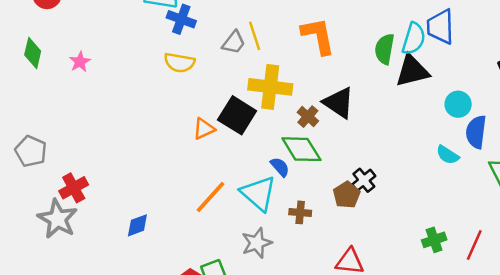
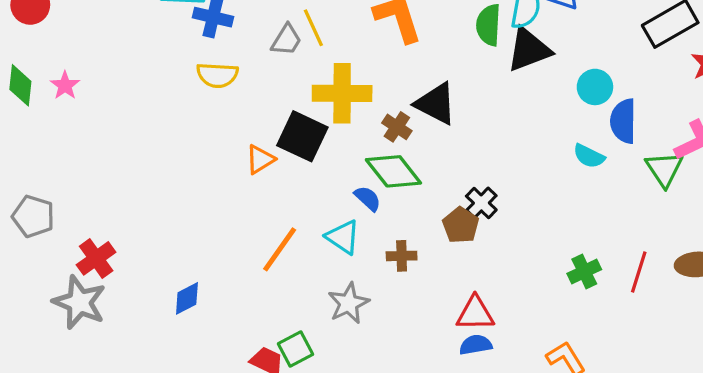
pink star: (80, 62) -> (65, 85), moved
cyan triangle: (258, 193) -> (343, 237), size x0.7

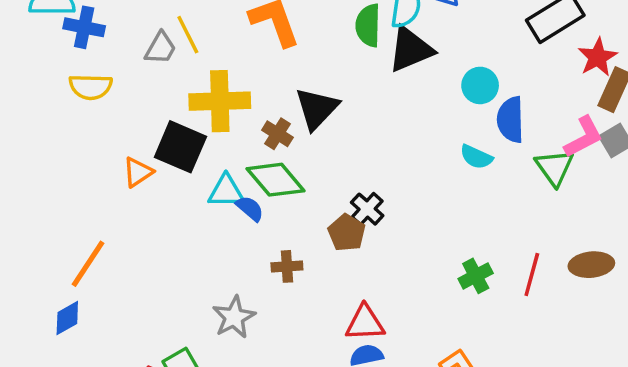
black triangle: (436, 104) -> (317, 108), turned 48
cyan triangle: (343, 237) -> (226, 191), moved, turned -33
orange line: (280, 249) -> (88, 264), moved

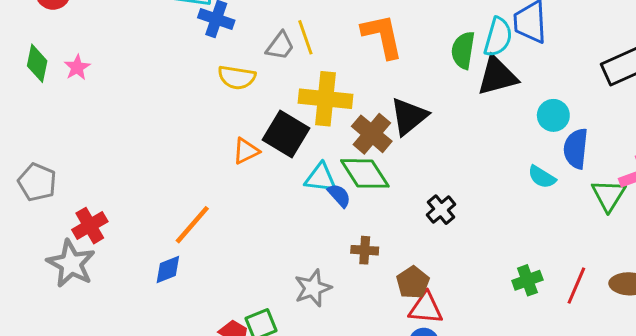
yellow semicircle: (91, 87) -> (237, 77), moved
brown cross: (277, 134) -> (372, 134), size x1.5
brown pentagon: (347, 233) -> (413, 282), moved

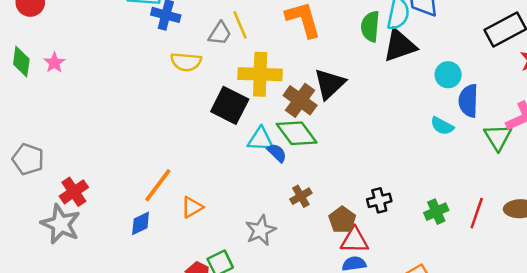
orange triangle: (246, 151) -> (192, 207), moved
black cross: (441, 210) -> (379, 200), moved, turned 30
brown cross: (365, 250) -> (301, 196), turned -30

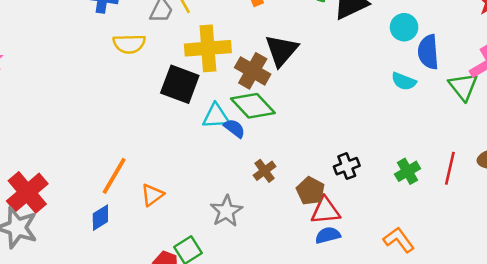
red cross: (74, 192) -> (27, 192), size x1.4

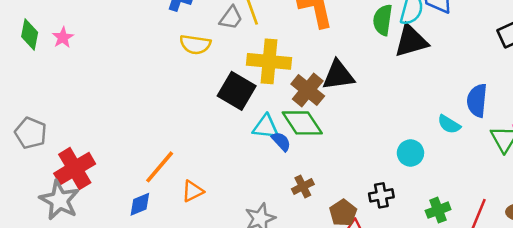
cyan circle: (404, 27) -> (410, 153), moved
black triangle: (281, 50) -> (338, 75), turned 32

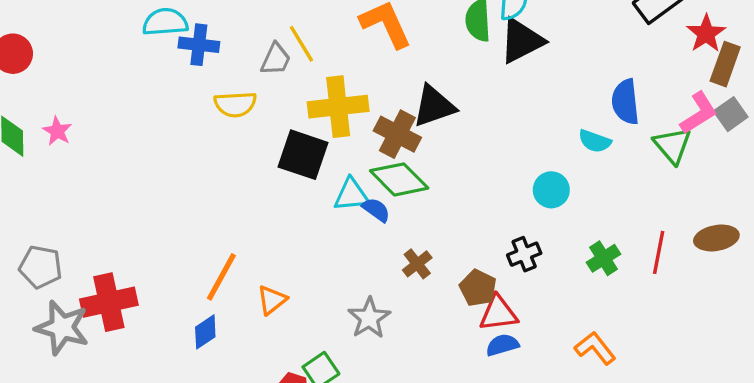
red cross: (75, 169) -> (109, 302), turned 30
gray star: (59, 200) -> (62, 328), moved

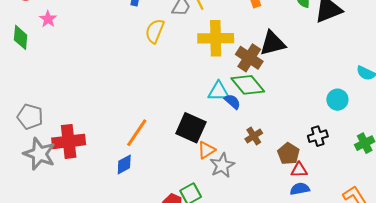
yellow semicircle: (235, 104) -> (155, 31), turned 110
pink star: (57, 131) -> (48, 19), moved
black square: (303, 155) -> (191, 128), moved
orange triangle: (272, 300) -> (206, 150), moved
red triangle: (498, 313) -> (299, 170), size x0.7

